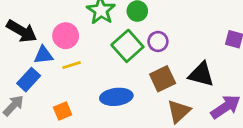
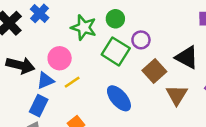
black triangle: (201, 74) -> (187, 57), turned 30
blue ellipse: (116, 97) -> (119, 98), turned 72

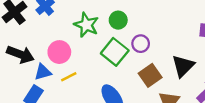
black triangle: (187, 57) -> (183, 66), turned 40

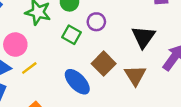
green square: (115, 52) -> (71, 35), size x0.7
brown square: (150, 75) -> (104, 64), moved

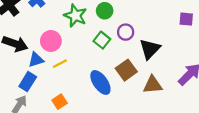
black triangle: (143, 37) -> (150, 49), moved
brown triangle: (135, 75) -> (153, 85), turned 48

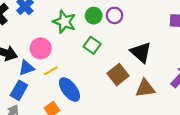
purple circle: (126, 32) -> (114, 15), moved
black triangle: (150, 49) -> (141, 52), turned -30
blue ellipse: (100, 82) -> (69, 90), moved

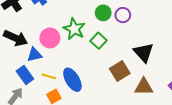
green star: (64, 22) -> (74, 29), moved
yellow line: (51, 71) -> (49, 76), moved, turned 40
blue rectangle: (19, 90) -> (25, 75), turned -72

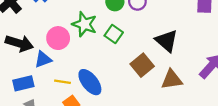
blue rectangle: (25, 75) -> (23, 83), moved, turned -60

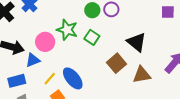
yellow line: (63, 82) -> (50, 79), turned -56

